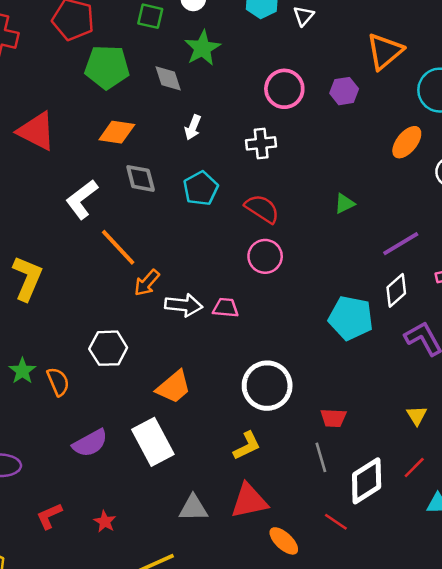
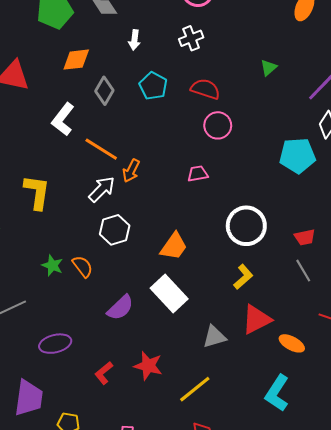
gray diamond: (141, 178) -> (104, 91), turned 60
white arrow: (184, 305) -> (102, 189), moved, turned -36
red star: (105, 522) -> (148, 366), size x1.6

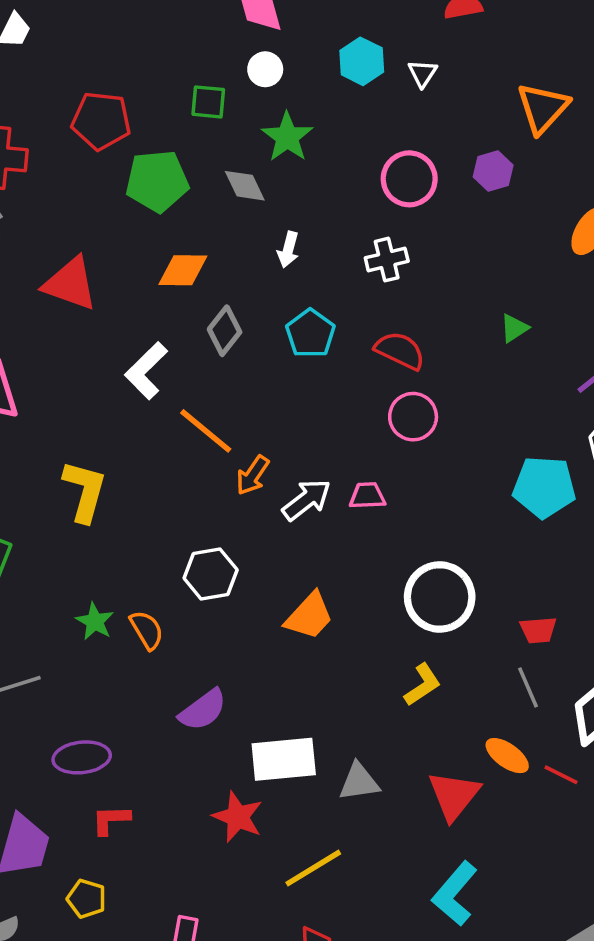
white arrow: (102, 189) -> (306, 500), moved
white rectangle: (169, 294) -> (284, 759), moved, turned -60
red triangle: (256, 319) -> (454, 795), moved, turned -32
orange ellipse: (292, 343) -> (507, 756), moved
red L-shape: (104, 373) -> (111, 820), moved, turned 30

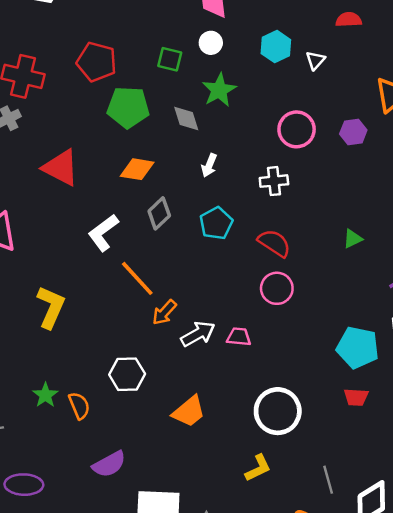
red trapezoid: (538, 630) -> (356, 397), moved

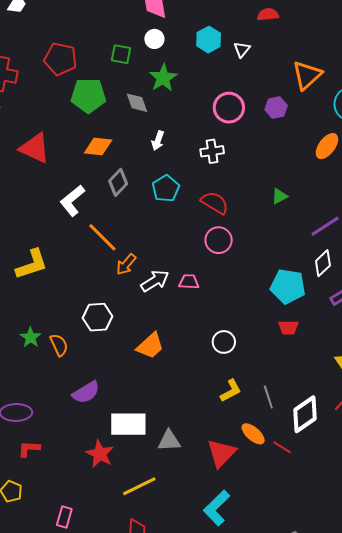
yellow L-shape: (51, 307) -> (32, 264), turned 51
white circle: (278, 411) -> (224, 342), size x0.6
yellow L-shape: (258, 468) -> (231, 391), moved

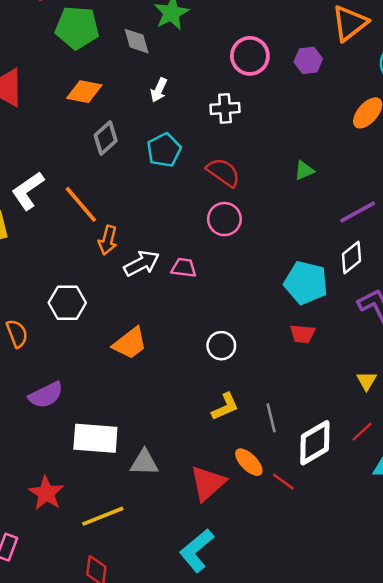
white L-shape: (72, 201) -> (28, 191), moved
orange arrow: (126, 264) -> (108, 240), turned -30
red star: (100, 454) -> (46, 493), moved

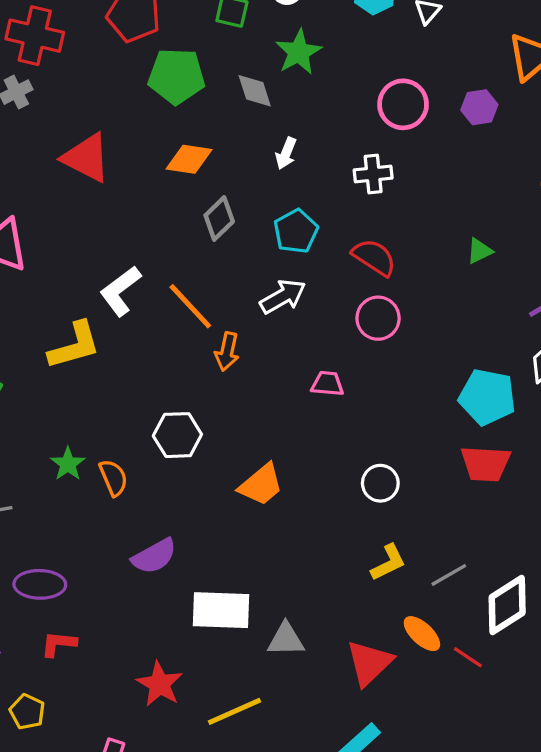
white arrow: (142, 263) -> (283, 297), moved
red trapezoid: (303, 334) -> (485, 464), size x1.5
gray line: (271, 418) -> (449, 575), turned 76

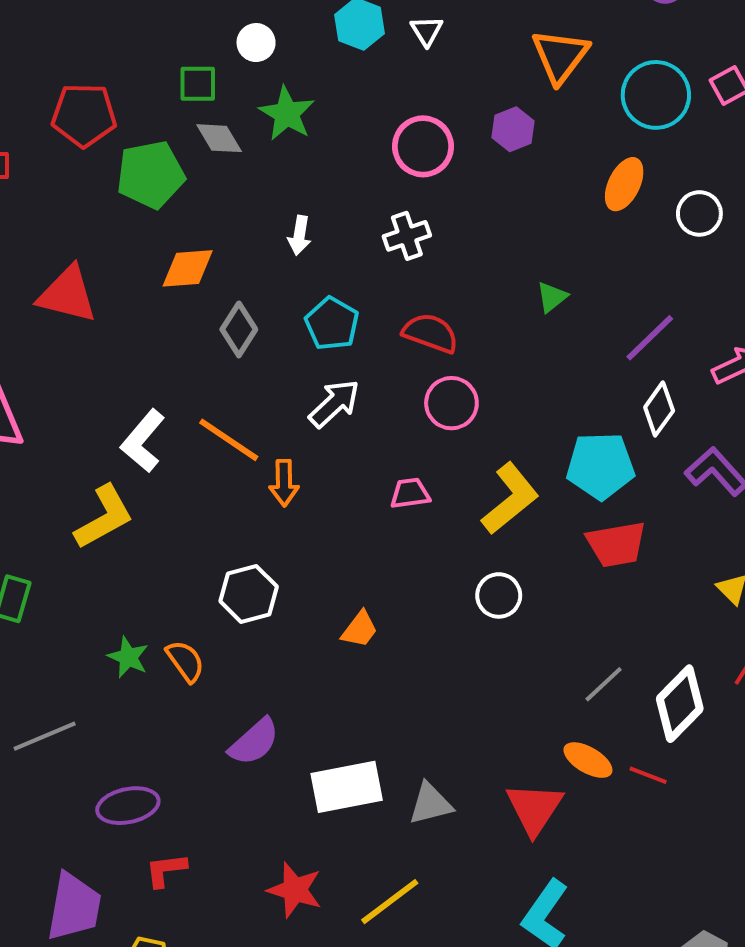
gray diamond: (255, 91) -> (219, 138), moved
orange trapezoid: (261, 485) -> (360, 629), size x0.7
yellow L-shape: (388, 563) -> (510, 499), moved, size x1.5

